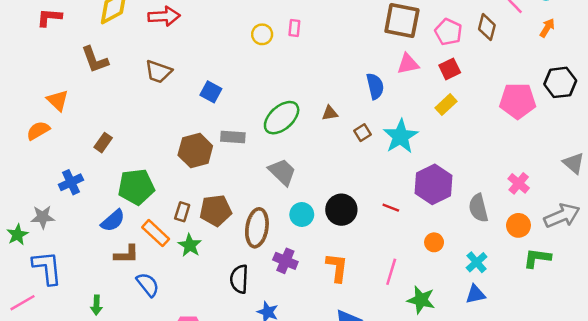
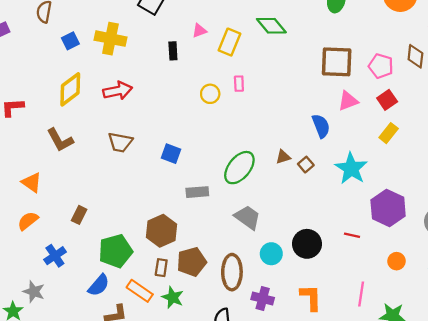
orange semicircle: (38, 131) -> (28, 221), moved
brown square: (362, 133) -> (306, 165), moved
brown hexagon: (195, 151) -> (162, 231), moved
gray star: (43, 217) -> (34, 292), turned 30

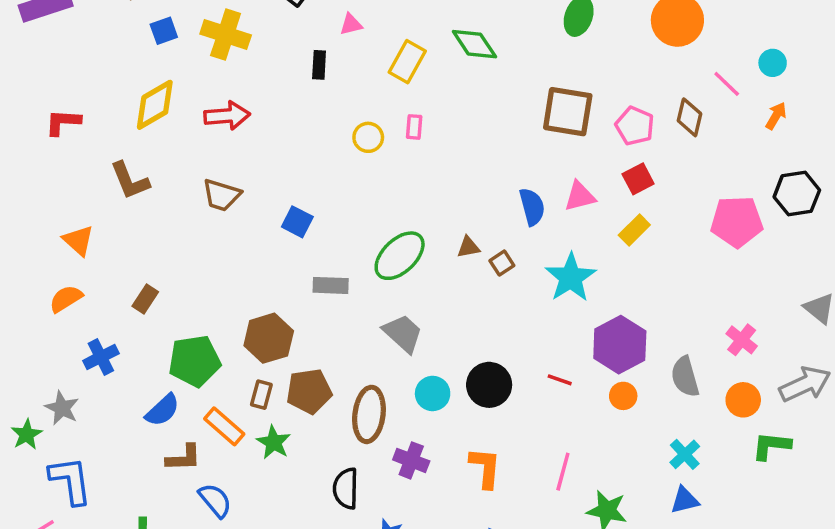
pink triangle: (199, 31) -> (351, 24), moved
pink triangle: (348, 101) -> (580, 196), moved
orange circle: (396, 261) -> (623, 396), moved

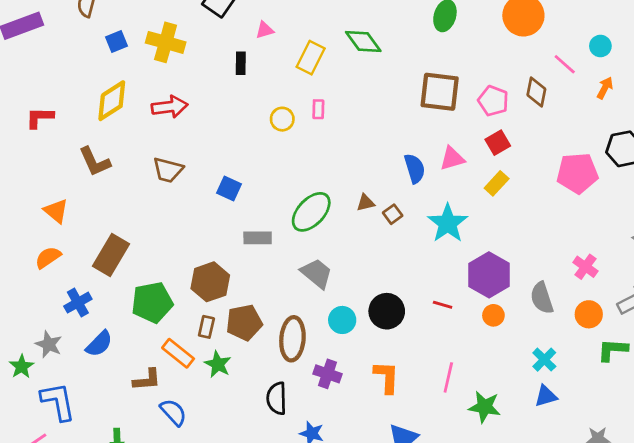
brown rectangle: (145, 299) -> (111, 255), size x1.8
blue semicircle: (163, 410) -> (99, 344), moved

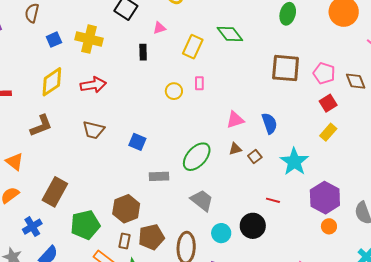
brown diamond: (536, 92) -> (356, 81), moved, turned -30
pink triangle: (452, 159) -> (235, 120), moved
brown L-shape: (95, 162) -> (41, 126), turned -85
red line: (443, 305) -> (273, 200), moved

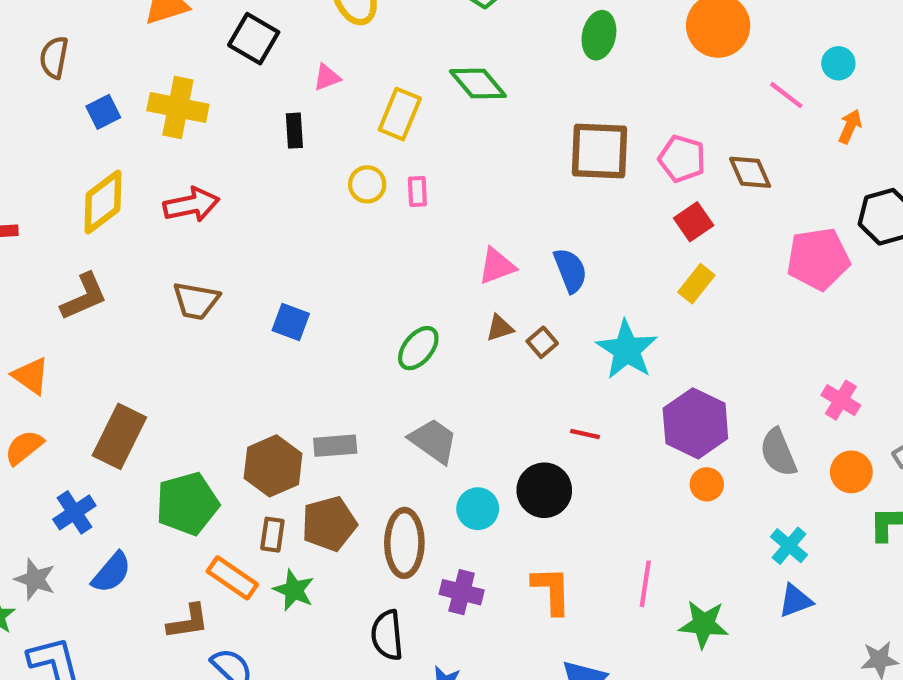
yellow circle: (174, 91) -> (367, 184), moved
green ellipse: (197, 157) -> (418, 348), size x0.7
gray rectangle: (159, 176) -> (335, 446), moved

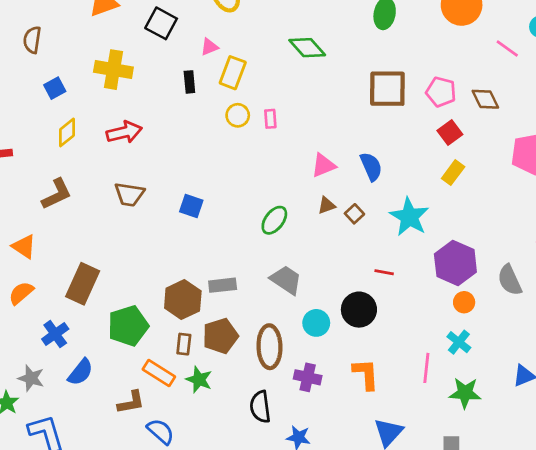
blue square: (103, 112) -> (55, 88), moved
yellow rectangle: (400, 114) -> (233, 73), moved
yellow diamond: (103, 202) -> (67, 132), size x0.7
cyan cross: (789, 546) -> (459, 342), moved

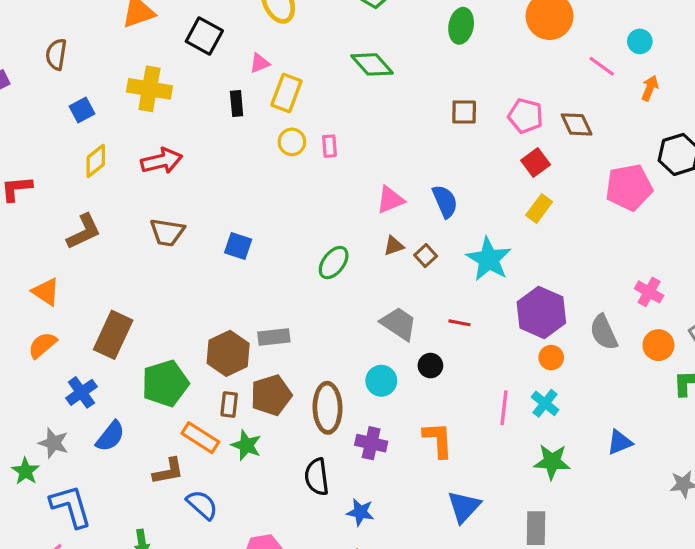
brown square: (387, 89) -> (464, 112), size x0.6
gray trapezoid: (286, 280) -> (399, 324), moved
black circle: (359, 310) -> (430, 366), size x0.6
pink line: (426, 368) -> (504, 408), moved

